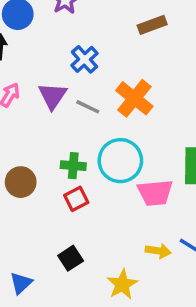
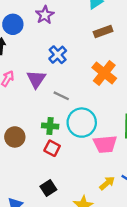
orange cross: (134, 98) -> (104, 73), moved
gray line: (88, 107) -> (61, 96), moved
red square: (76, 199) -> (52, 148), turned -35
yellow arrow: (158, 251) -> (107, 183), turned -49

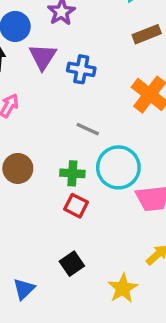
blue cross: (58, 55) -> (81, 69), turned -36
purple triangle: (36, 79) -> (43, 57), moved
brown circle: (15, 137) -> (18, 168), moved

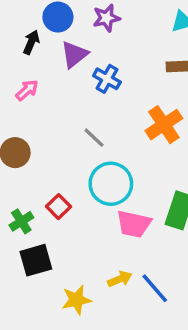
green cross: (72, 173) -> (21, 221), moved, turned 35
black square: (72, 264) -> (36, 260), size x1.4

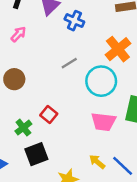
gray line: (94, 138) -> (69, 63), turned -70
cyan circle: (111, 184) -> (101, 81), moved
yellow arrow: (120, 279) -> (97, 162), turned -112

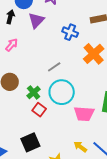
blue cross: (74, 21) -> (70, 32), moved
cyan circle: (101, 81) -> (62, 92), moved
green cross: (23, 128) -> (34, 92), moved

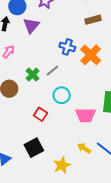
blue cross: (70, 32) -> (67, 47), moved
green cross: (34, 92) -> (33, 75), moved
cyan circle: (62, 92) -> (62, 95), size x0.7

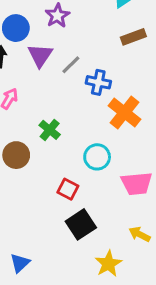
orange cross: (91, 55) -> (125, 113), moved
gray line: (52, 71) -> (71, 65), moved
black square: (34, 148) -> (81, 224), moved

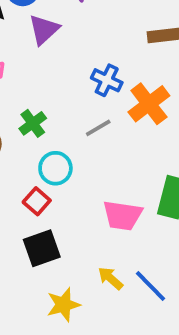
gray line: (71, 65) -> (98, 128), moved
orange cross: (125, 113) -> (149, 104), moved
cyan circle: (97, 157) -> (55, 168), moved

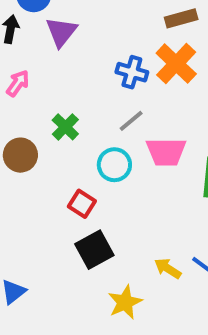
orange cross: (149, 104) -> (176, 64), moved
cyan circle: (55, 168) -> (114, 165), moved
pink trapezoid: (122, 215) -> (166, 152), moved

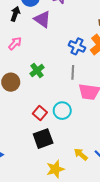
purple triangle: (61, 32) -> (42, 19), turned -42
gray line: (131, 121) -> (73, 72), turned -56
cyan circle: (114, 165) -> (62, 111), moved

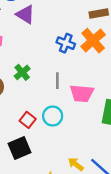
gray line: (73, 72) -> (57, 81), moved
black square: (43, 139) -> (20, 148), moved

